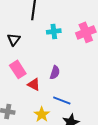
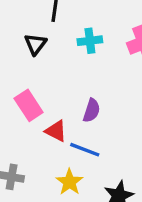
black triangle: (14, 39) -> (35, 44), moved
blue line: (62, 100) -> (85, 150), moved

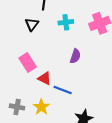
purple semicircle: (92, 111) -> (75, 56), moved
yellow star: (69, 182) -> (41, 107), moved

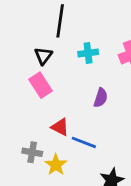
pink rectangle: (28, 62) -> (41, 85), moved
gray cross: (17, 107) -> (32, 152), moved

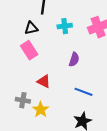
black triangle: (43, 56) -> (31, 28), turned 40
blue line: (84, 142) -> (83, 92), moved

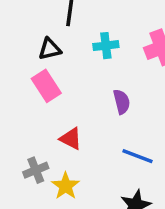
purple semicircle: (74, 59) -> (122, 102), turned -32
gray cross: (23, 100) -> (36, 170), turned -32

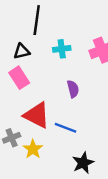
red triangle: (71, 139) -> (37, 115), size x1.6
blue line: (137, 156) -> (65, 128), moved

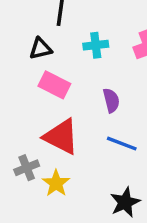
pink rectangle: (19, 78) -> (54, 85), moved, turned -30
blue line: (65, 128) -> (122, 144), moved

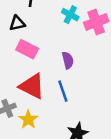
cyan cross: (96, 45) -> (70, 15), moved, turned 35
blue line: (122, 144) -> (63, 91), moved, turned 50

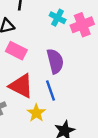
purple semicircle: (68, 60) -> (55, 61), size x1.5
yellow star: (28, 119) -> (36, 113), moved

